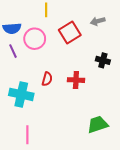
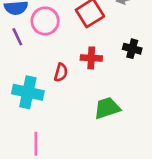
red cross: (76, 80) -> (91, 58), moved
green trapezoid: (98, 124) -> (107, 108), moved

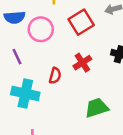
purple line: (17, 37) -> (17, 57), moved
red cross: (91, 58) -> (82, 63), turned -36

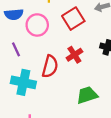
red semicircle: (55, 76) -> (50, 66), size x1.5

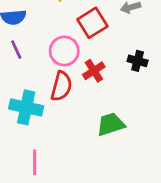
pink circle: (37, 25) -> (64, 51), moved
purple line: (16, 49) -> (16, 50), moved

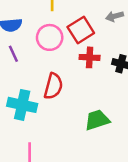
pink circle: (64, 51) -> (50, 37), moved
red cross: (94, 71) -> (90, 57), moved, turned 36

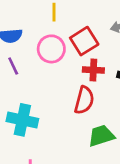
red semicircle: (53, 86) -> (84, 100), moved

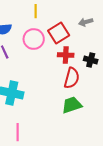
red semicircle: (84, 100) -> (72, 78), moved

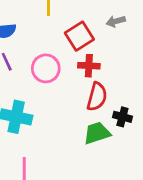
pink circle: (34, 39) -> (46, 68), moved
black cross: (91, 60) -> (122, 117), moved

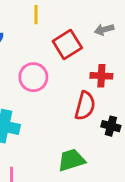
red cross: (89, 66) -> (101, 76), moved
green trapezoid: (97, 133) -> (71, 160), moved

